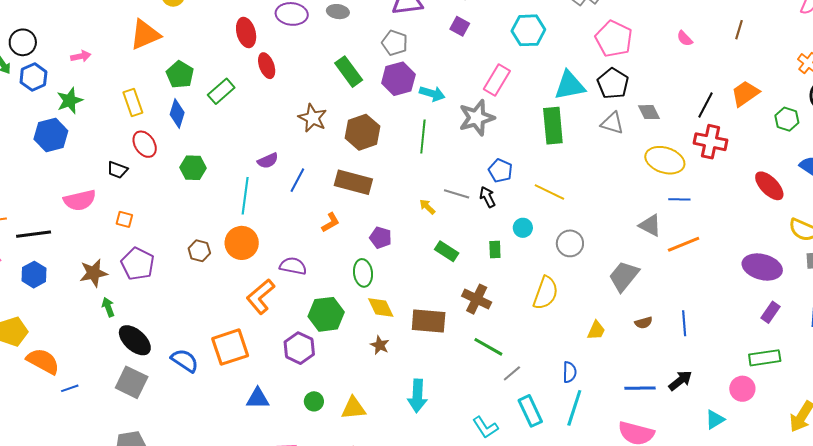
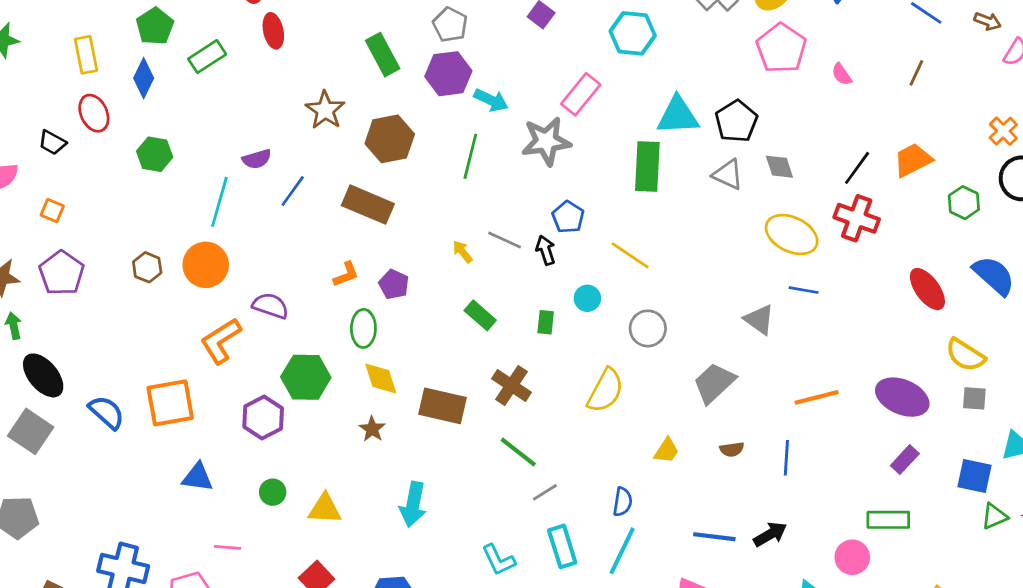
pink pentagon: (614, 39) -> (781, 48), moved
orange L-shape: (331, 222) -> (346, 274), moved
orange line: (684, 244) -> (817, 397), moved

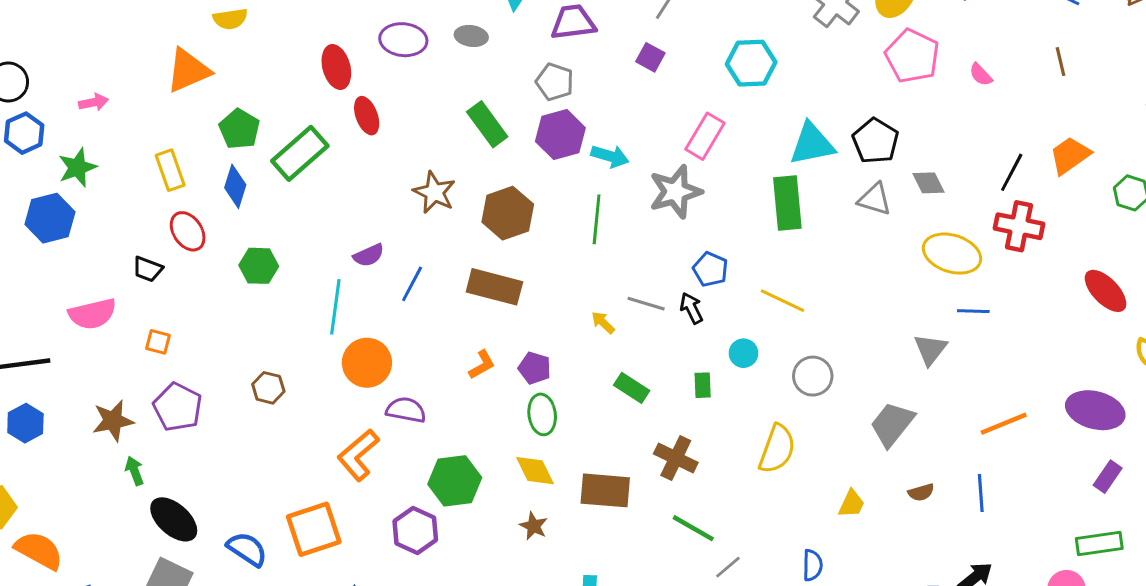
green rectangle: (207, 57) -> (300, 153), size x1.4
brown line: (916, 73) -> (1061, 62), turned -30
orange circle: (206, 265) -> (367, 363), moved
gray triangle: (759, 319) -> (930, 349), turned 40
green ellipse: (363, 328) -> (542, 414), moved

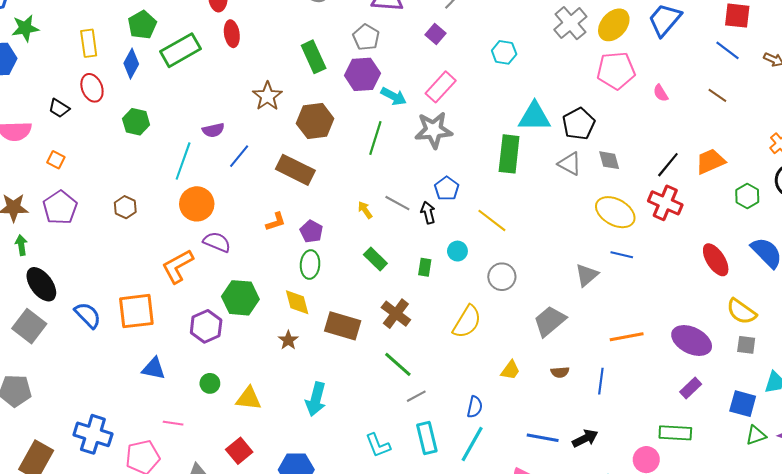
pink pentagon: (912, 56) -> (616, 71), turned 30
brown line: (1061, 62) -> (717, 95), turned -54
cyan hexagon: (751, 63) -> (504, 52), size x0.7
pink rectangle: (705, 136) -> (441, 87), moved

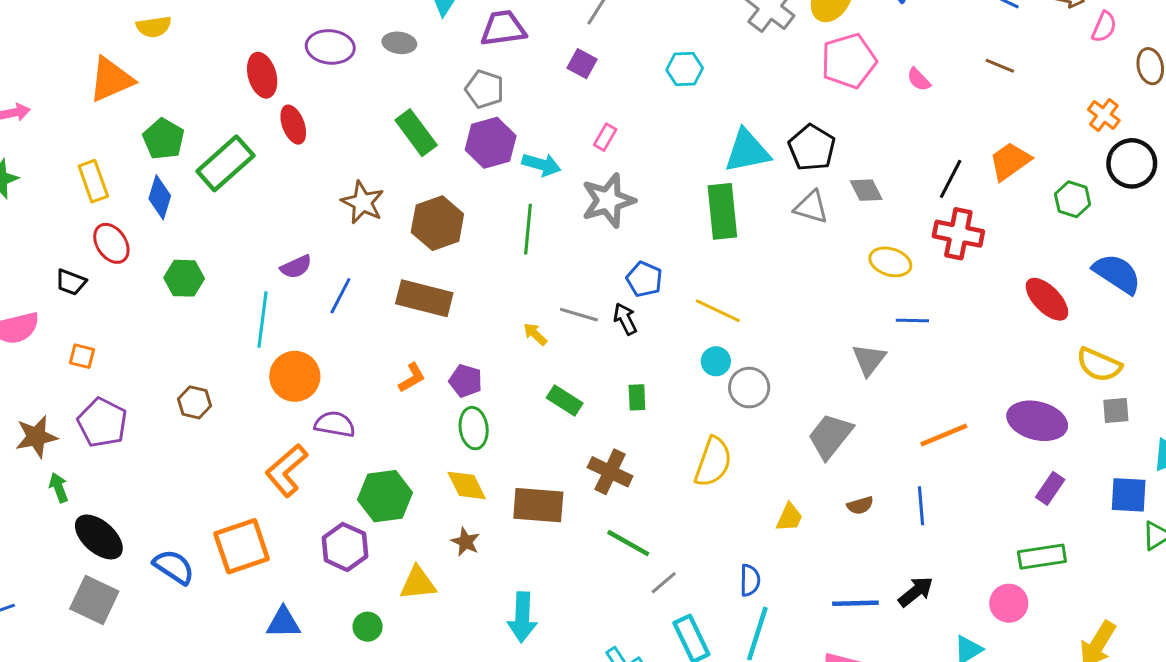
pink rectangle: (441, 87) -> (605, 137), size x0.6
yellow ellipse: (615, 212) -> (890, 262), size x0.7
cyan circle: (457, 251) -> (716, 361), moved
yellow triangle: (249, 398) -> (418, 583), moved

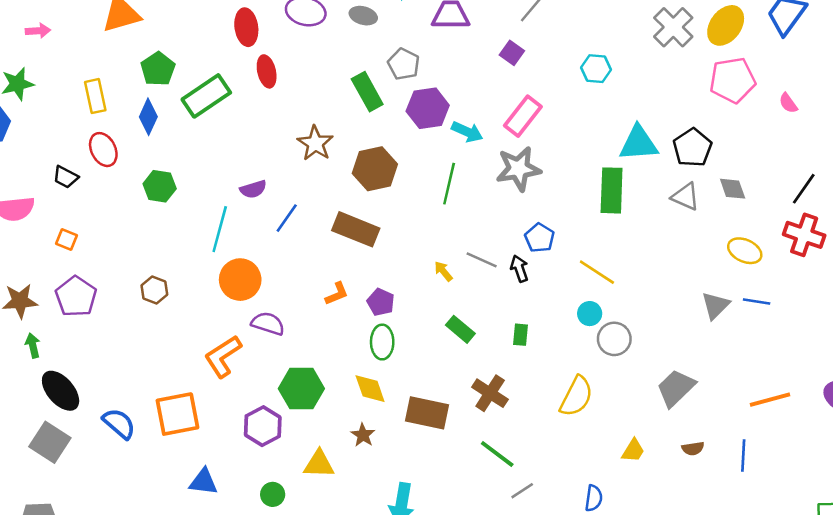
gray pentagon: (485, 89) -> (404, 64), moved
pink rectangle: (605, 137) -> (523, 116), size x1.8
gray triangle: (869, 360) -> (715, 305), moved

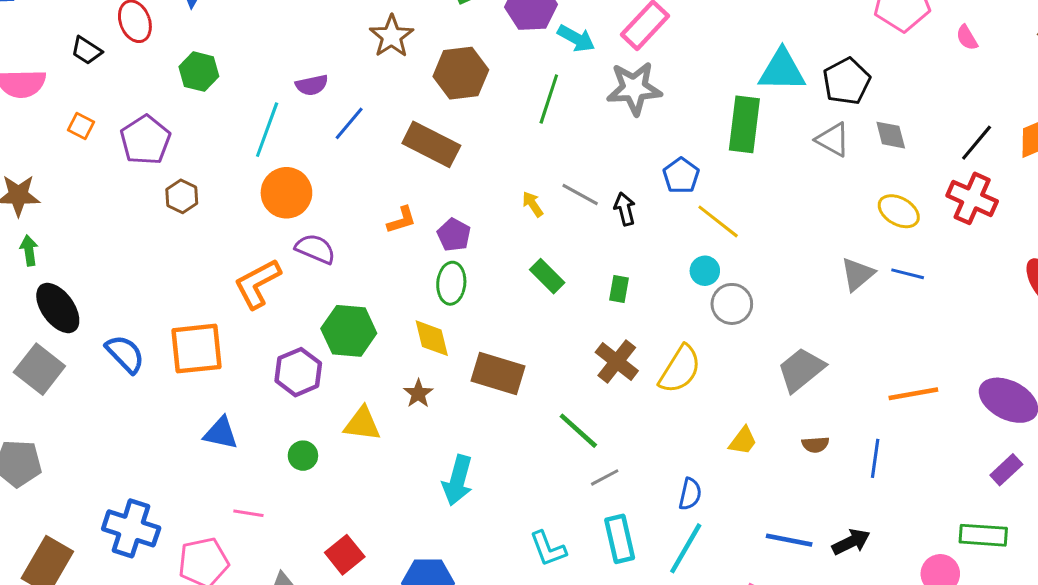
blue pentagon: (540, 238) -> (681, 176), moved
purple pentagon: (76, 297) -> (145, 140), moved
brown cross: (490, 393) -> (617, 362), moved

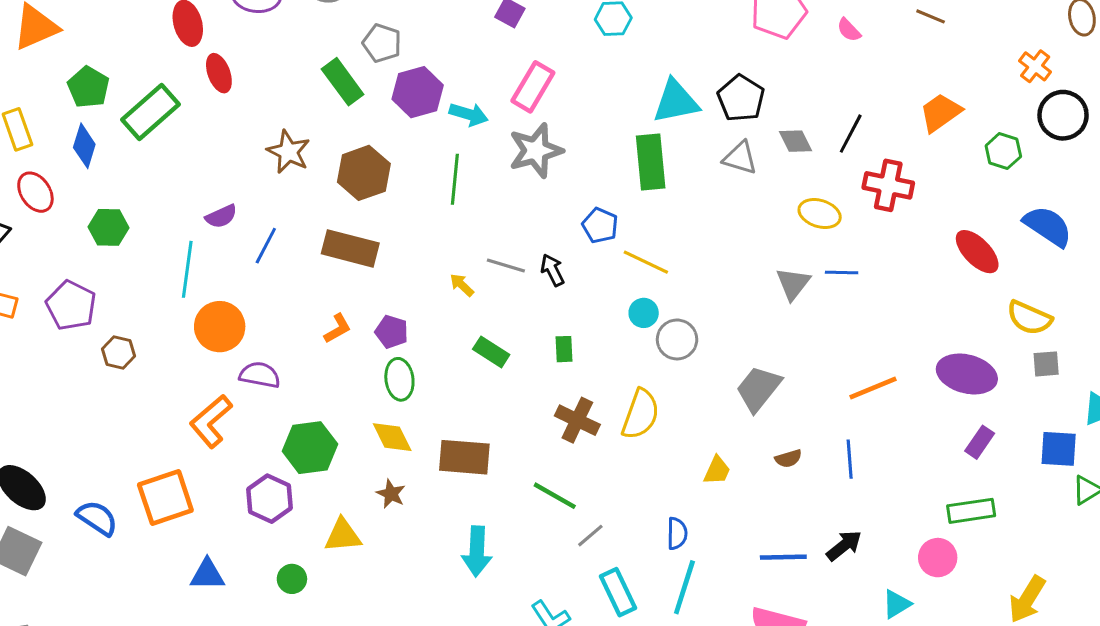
black line: (977, 143) -> (851, 134), moved
cyan arrow: (458, 480) -> (477, 551), moved

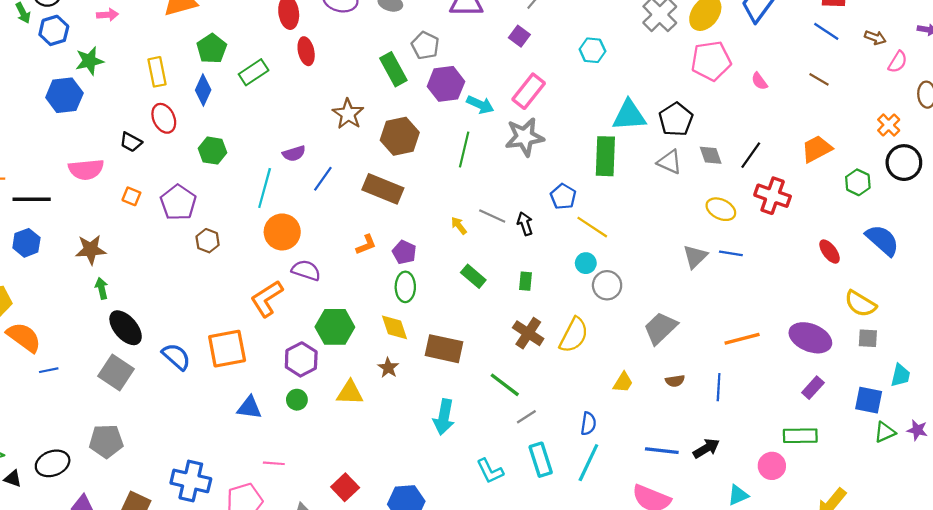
green rectangle: (151, 112) -> (254, 72), size x0.7
red ellipse: (977, 252) -> (830, 252), size x0.7
green circle: (292, 579) -> (297, 400), moved

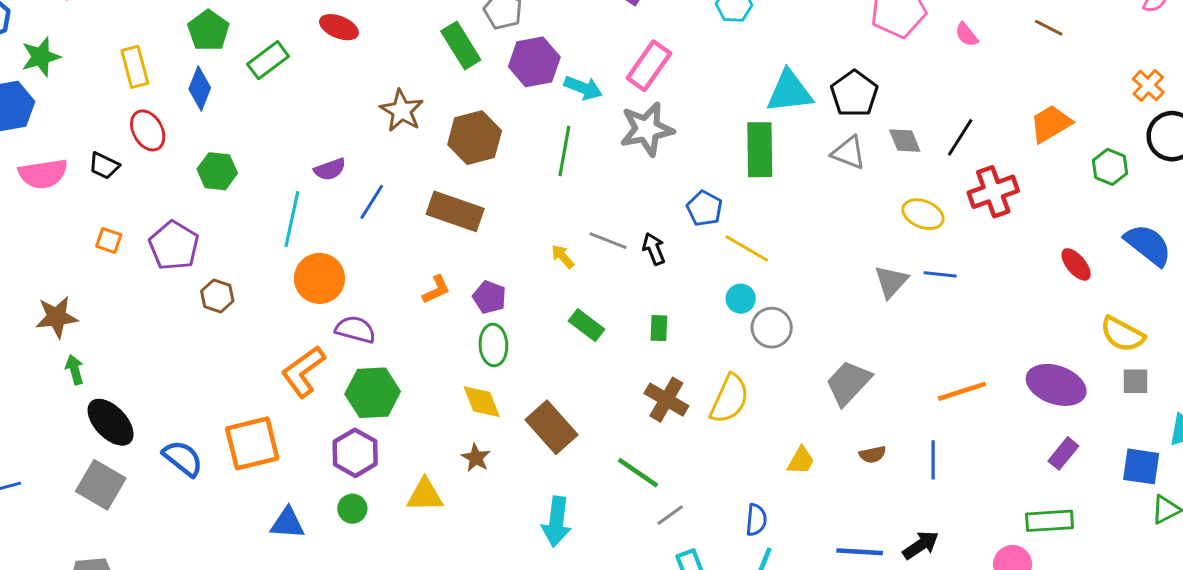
red ellipse: (306, 51) -> (339, 27), turned -52
pink semicircle: (86, 169) -> (43, 174), moved
red cross: (773, 196) -> (993, 192), turned -36
green hexagon: (335, 327) -> (373, 393), moved
brown rectangle: (444, 349) -> (551, 427), turned 39

